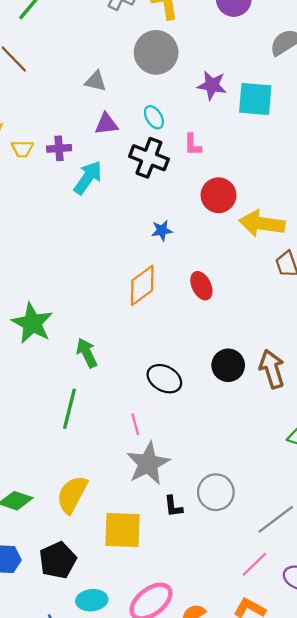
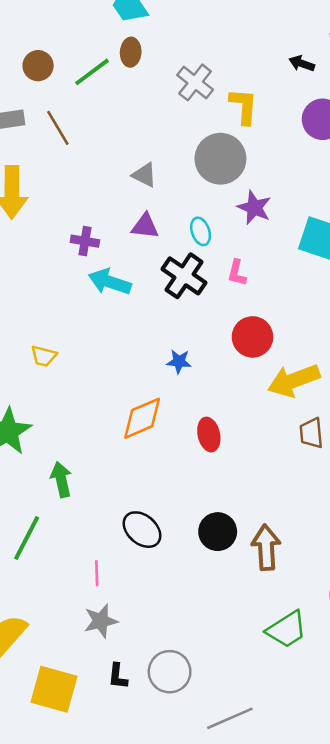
purple star: (212, 85) -> (254, 208), moved
yellow trapezoid: (22, 149) -> (44, 356), moved
cyan arrow: (88, 178) -> (110, 282), turned -120
yellow arrow: (262, 223) -> (294, 380), turned -42
gray star: (148, 463) -> (101, 621), size x0.7

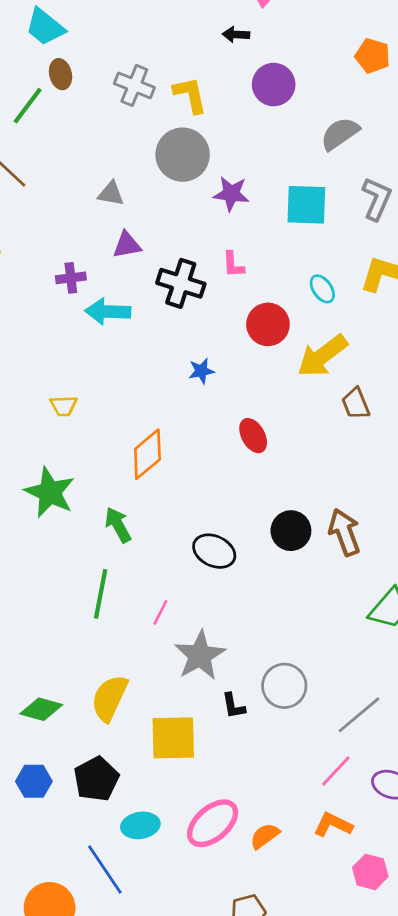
cyan ellipse: (201, 231) -> (322, 289), moved
orange diamond: (142, 418) -> (147, 454), moved
pink line: (97, 573) -> (160, 612), moved, turned 45
gray star: (101, 621) -> (200, 655), size x1.4

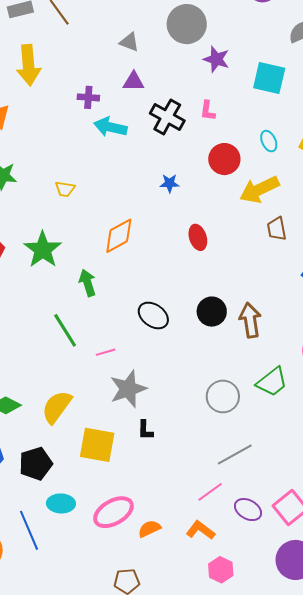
green line: (101, 594) -> (65, 330), turned -54
pink line: (160, 612) -> (106, 352), turned 36
gray circle: (284, 686) -> (223, 396), moved

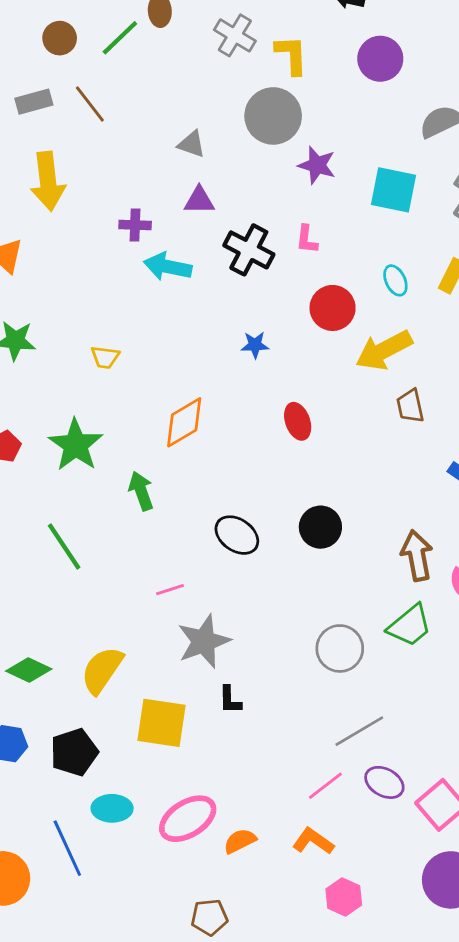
brown arrow: (250, 320) -> (417, 556), moved
green line: (65, 330) -> (64, 546), moved
purple ellipse: (248, 510) -> (384, 782), moved

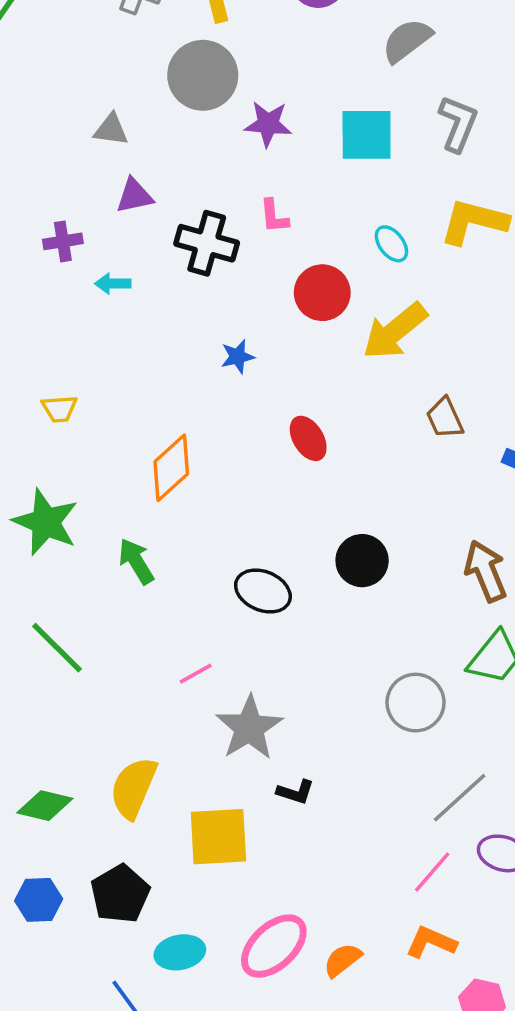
cyan arrow: (168, 267) -> (113, 284), size x0.6
brown trapezoid: (410, 406) -> (445, 418), moved
black L-shape: (230, 700) -> (295, 792), turned -60

